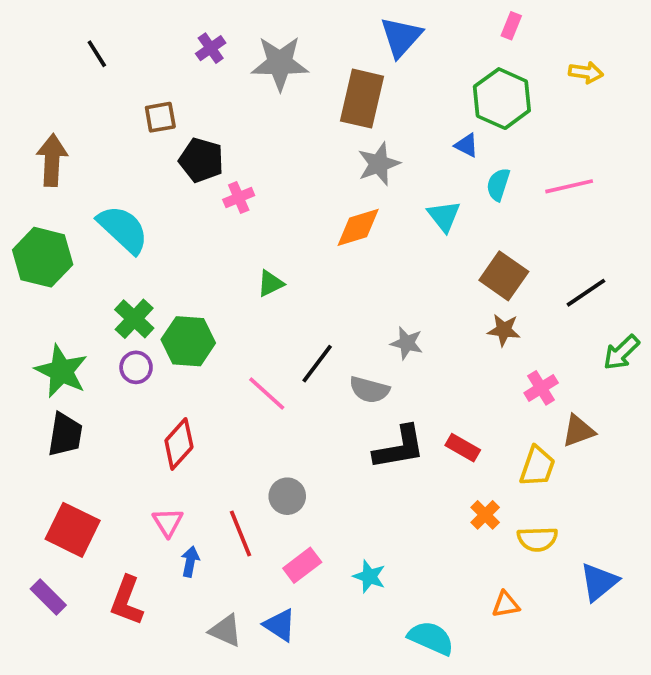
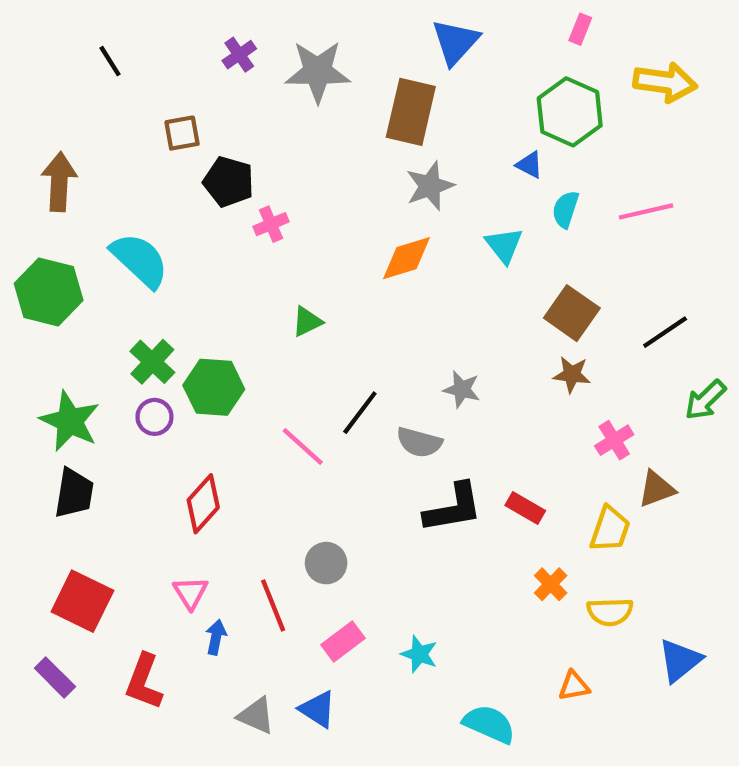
yellow arrow: (586, 72) -> (665, 82), size x1.6

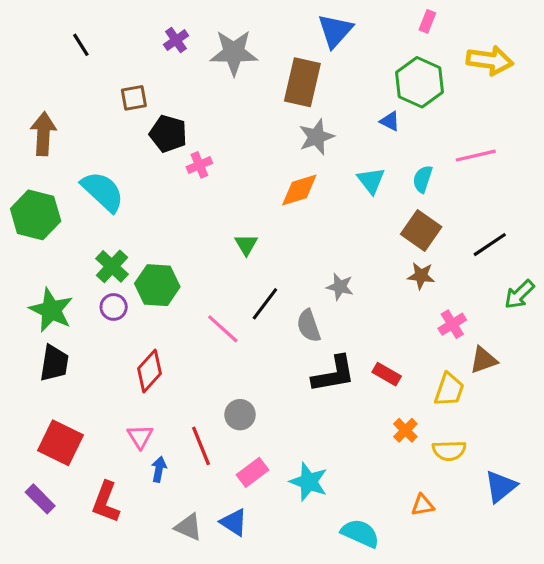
cyan semicircle: (565, 209) -> (423, 179), moved
green triangle: (307, 322) -> (246, 245), moved, turned -35
gray semicircle: (419, 442) -> (309, 326), turned 56
cyan star: (419, 654) -> (309, 482), size x1.4

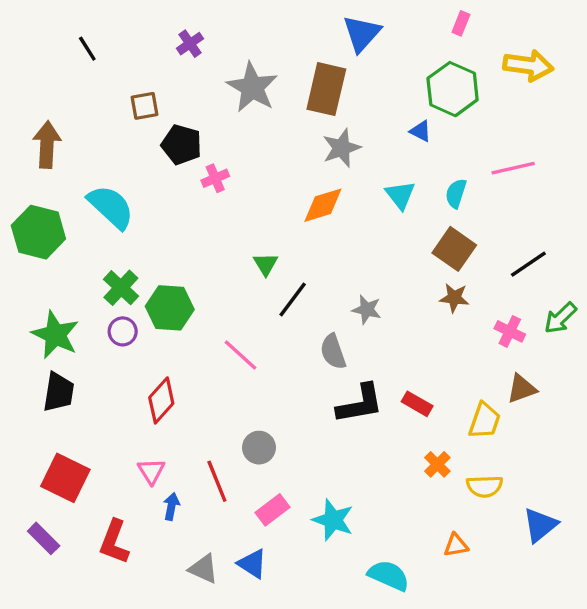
gray star: (234, 53) -> (252, 87), moved, turned 30
black line: (265, 304) -> (293, 299), moved
pink cross: (452, 324) -> (510, 331), moved, turned -32

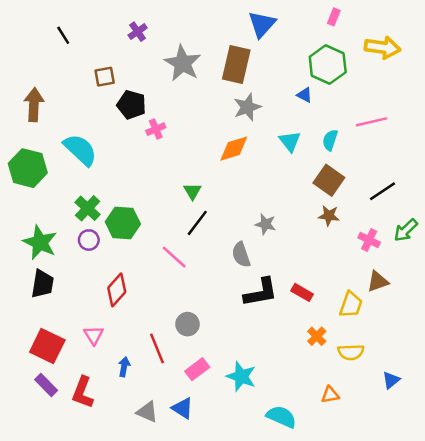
black line: (293, 299) -> (197, 223), moved
pink triangle: (151, 471) -> (94, 335), moved
blue triangle: (540, 525) -> (391, 380), size x0.7
purple rectangle: (44, 538) -> (46, 385), moved

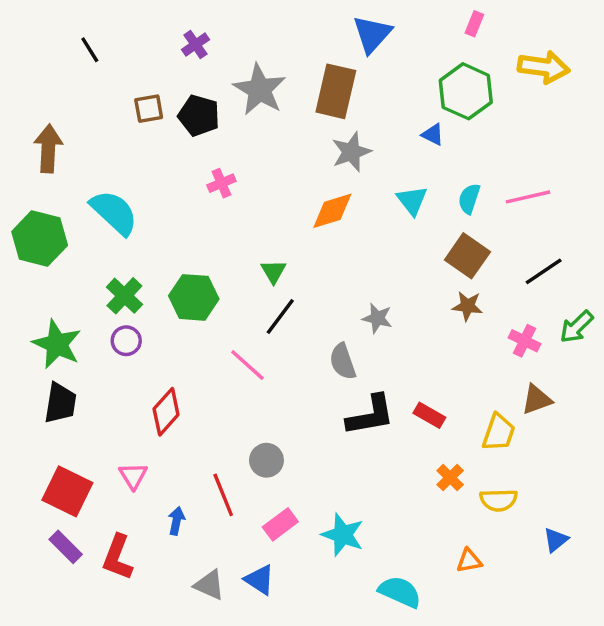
black pentagon: (131, 105) -> (199, 116), moved
pink line: (372, 122) -> (528, 197), moved
green hexagon: (123, 223) -> (194, 297), moved

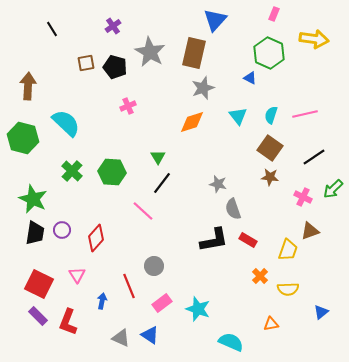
purple circle: (126, 341) -> (62, 230), moved
gray semicircle: (343, 361) -> (233, 209), moved

